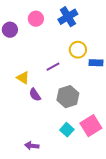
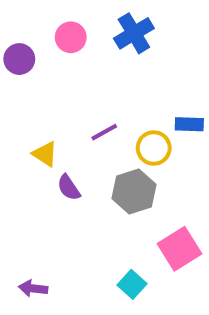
yellow circle: (78, 50) -> (154, 148), moved
cyan square: (67, 130) -> (132, 284), moved
purple arrow: (32, 146) -> (33, 288), moved

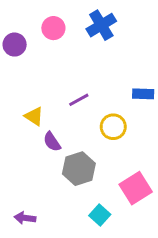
yellow circle: (154, 148) -> (113, 127), moved
gray hexagon: (134, 191) -> (79, 169), moved

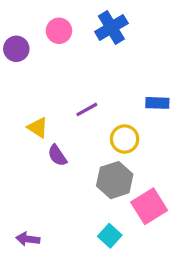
gray hexagon: (79, 169) -> (115, 180), moved

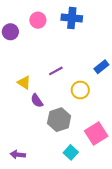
blue cross: (111, 27) -> (72, 18), turned 36
blue rectangle: (157, 103) -> (101, 67), turned -40
gray hexagon: (115, 180) -> (59, 120), moved

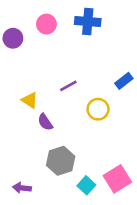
gray hexagon: (59, 120) -> (61, 161), moved
pink square: (96, 133) -> (117, 179), moved

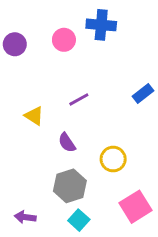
pink circle: (46, 24) -> (64, 40), moved
yellow circle: (98, 109) -> (113, 159), moved
purple semicircle: (45, 122) -> (67, 143), moved
cyan square: (86, 185) -> (79, 220), moved

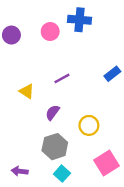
purple semicircle: (67, 143) -> (52, 113), turned 70

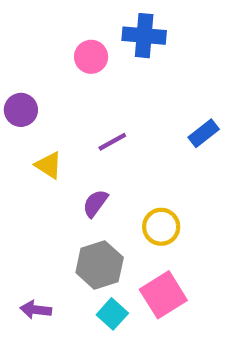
purple circle: (11, 35) -> (21, 110), moved
pink square: (106, 163) -> (163, 295), moved

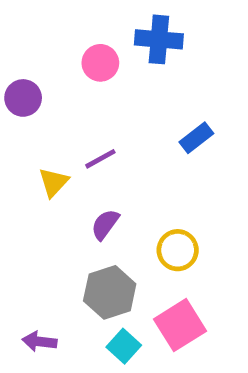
purple circle: (21, 110) -> (23, 98), moved
blue rectangle: (204, 133) -> (196, 138), moved
purple line: (112, 142) -> (100, 159), moved
yellow triangle: (49, 165) -> (54, 182), turned 40

